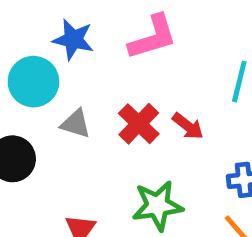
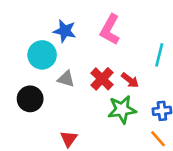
pink L-shape: (153, 37) -> (110, 30), turned 136
green star: (157, 206) -> (122, 110), moved

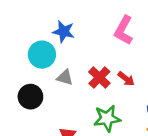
pink L-shape: (110, 30) -> (124, 30), moved
green star: (122, 110) -> (107, 118), moved

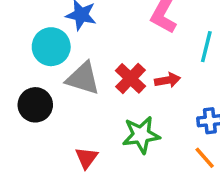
gray triangle: (65, 78) -> (83, 78), size x1.5
red arrow: (126, 79) -> (168, 80), turned -48

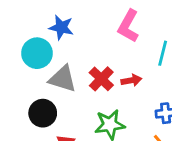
black circle: (35, 105) -> (43, 113), moved

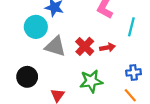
black circle: (43, 113) -> (27, 77), moved

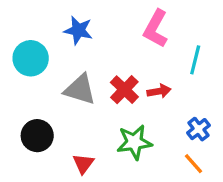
cyan circle: (36, 27) -> (31, 58), moved
blue cross: (134, 72) -> (198, 129), turned -32

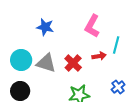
cyan circle: (31, 58) -> (21, 60), moved
red arrow: (159, 91) -> (99, 56), moved

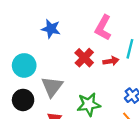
gray triangle: (46, 63) -> (52, 87), moved, turned 50
red cross: (73, 63) -> (84, 58), moved

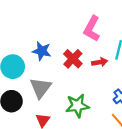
blue star: (51, 29) -> (42, 51), moved

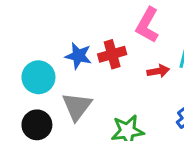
red cross: (73, 59) -> (112, 54), moved, turned 30

